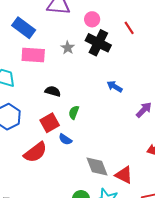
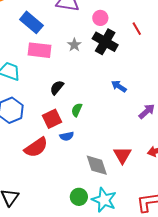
black semicircle: (53, 91) -> (57, 88), turned -70
blue semicircle: (65, 139) -> (67, 136), turned -48
red triangle: (124, 175) -> (122, 155), moved, turned 30

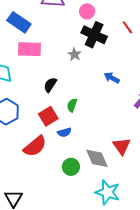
red line: (137, 29) -> (127, 27), moved
gray star: (74, 45) -> (74, 54), moved
green circle: (79, 197) -> (71, 167), moved

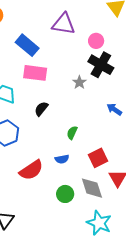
black semicircle: (50, 85) -> (41, 109), moved
red square: (48, 116) -> (98, 158), moved

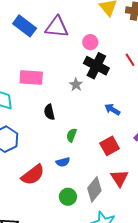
blue rectangle: (27, 45) -> (25, 26), moved
black semicircle: (41, 109) -> (49, 112), moved, turned -49
red square: (98, 158) -> (110, 146), moved
gray diamond: (92, 188) -> (94, 189), turned 60

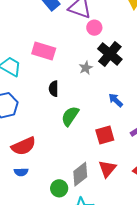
pink circle: (90, 42) -> (94, 28), moved
green semicircle: (71, 135) -> (70, 116), size x1.5
blue semicircle: (63, 162) -> (21, 172), moved
green circle: (68, 197) -> (59, 188), moved

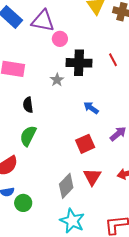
black cross: (110, 54) -> (79, 63), turned -30
green semicircle: (70, 116) -> (28, 136), moved
green circle: (59, 188) -> (23, 203), moved

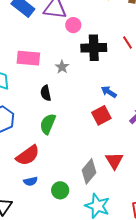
gray star: (57, 80) -> (62, 67), moved
red square: (85, 144) -> (101, 115), moved
green circle: (23, 203) -> (60, 190), moved

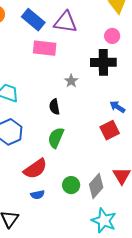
pink circle: (73, 25) -> (112, 36), moved
pink rectangle: (28, 58) -> (45, 48), moved
green circle: (60, 190) -> (71, 185), moved

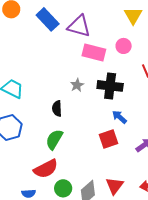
pink rectangle: (45, 48) -> (94, 52), moved
black cross: (103, 62) -> (110, 86), moved
red semicircle: (35, 169) -> (46, 169), moved

